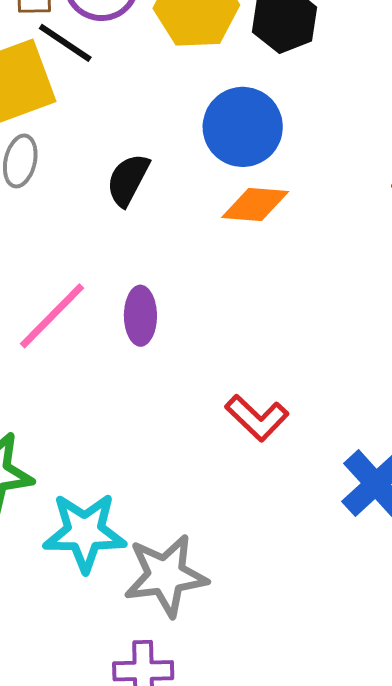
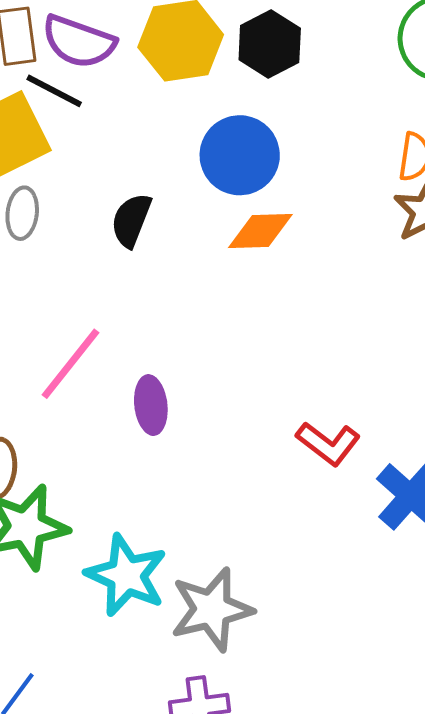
purple ellipse: (140, 316) -> (151, 405), moved
red L-shape: (257, 418) -> (328, 443), moved
cyan star: (85, 532) -> (126, 575), turned 30

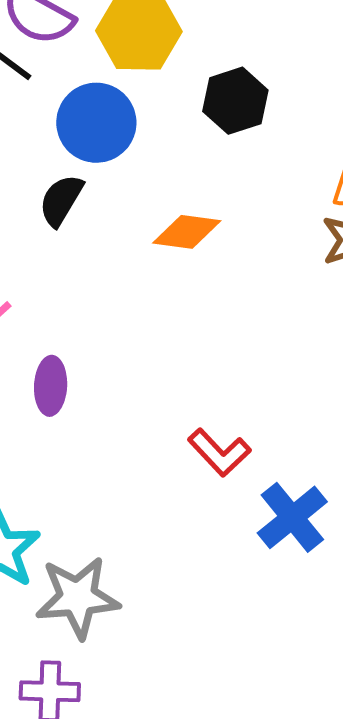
black hexagon: (270, 44) -> (235, 101), moved
blue circle: (240, 155) -> (96, 123), moved

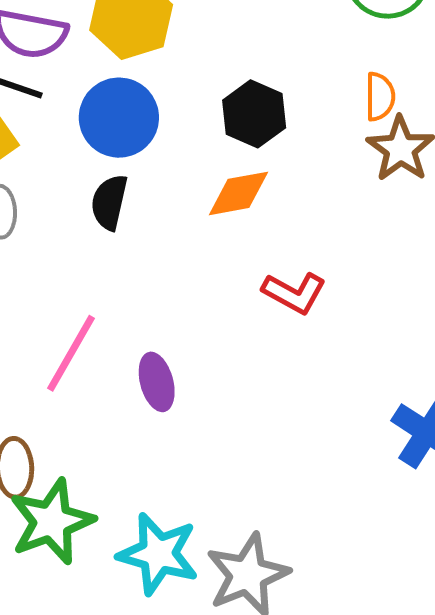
black hexagon: (235, 101) -> (254, 114), moved
red L-shape: (219, 452) -> (294, 293), moved

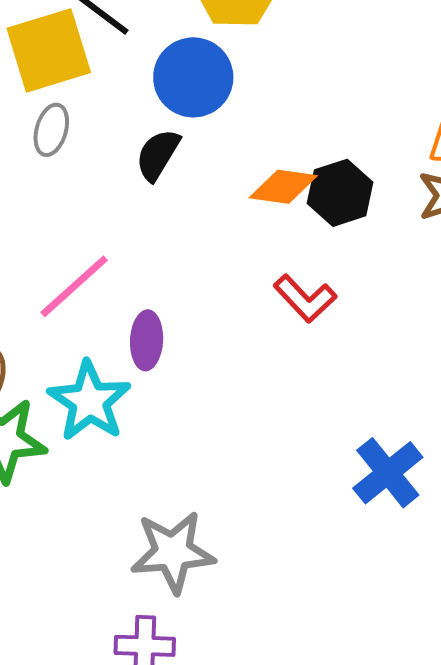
black hexagon: (254, 114) -> (340, 193), moved
cyan star: (158, 554) -> (89, 401), moved

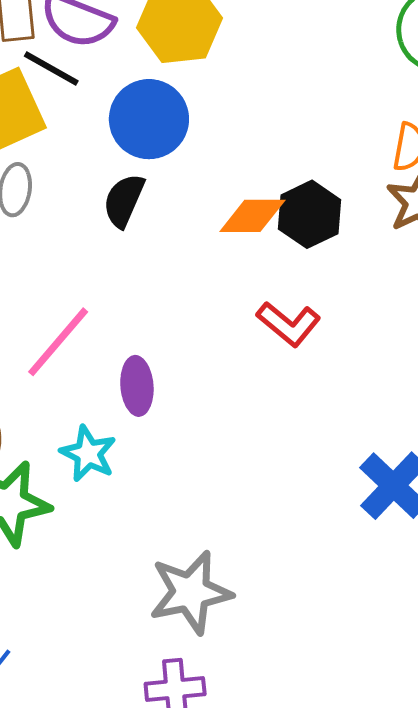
cyan star: (89, 401) -> (88, 454), size x0.7

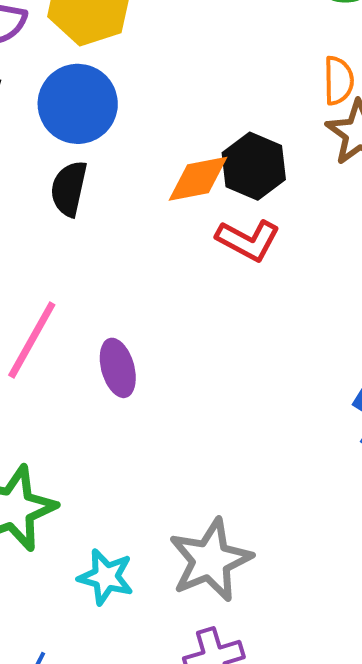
red L-shape: (289, 324) -> (248, 240), moved
cyan star: (88, 454) -> (106, 577), moved

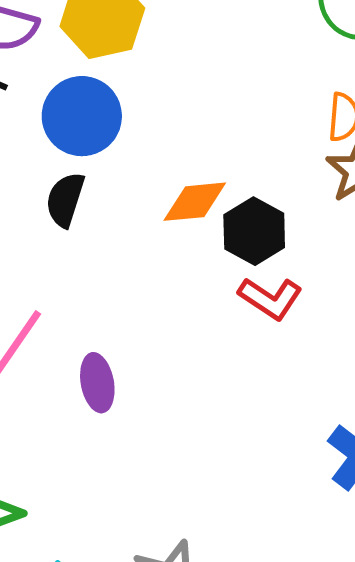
black hexagon: (254, 166) -> (254, 231), moved
red L-shape: (248, 240) -> (270, 298), moved

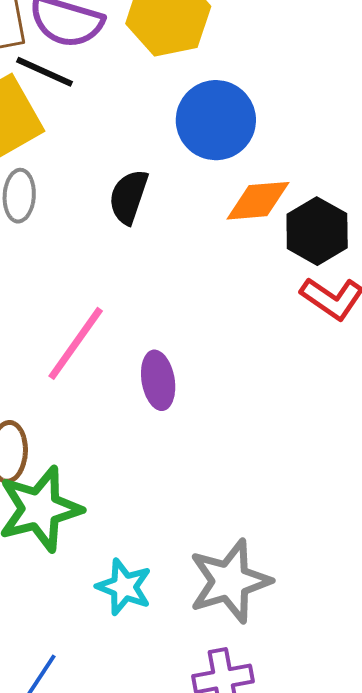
blue circle: (82, 116) -> (216, 120), moved

